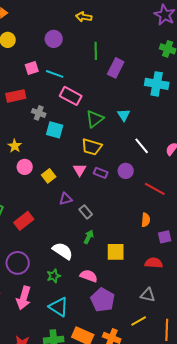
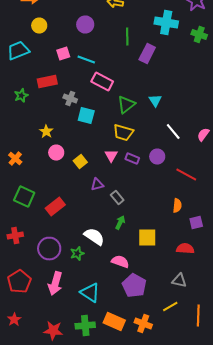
cyan cross: (157, 84) -> (166, 22), moved
green star: (54, 276) -> (77, 254), moved

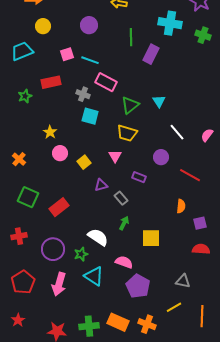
gray cross: (70, 98) -> (83, 94), moved
purple rectangle: (132, 158) -> (139, 177), moved
red semicircle: (185, 248) -> (201, 249), moved
cyan triangle: (90, 292) -> (94, 276), moved

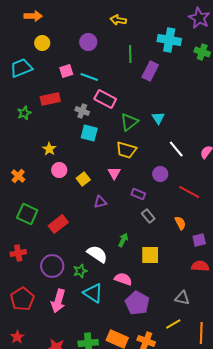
gray rectangle: (121, 198) -> (148, 216), moved
orange semicircle: (181, 206) -> (180, 223), turned -32

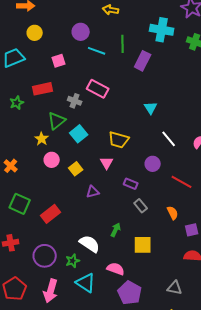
cyan line: (89, 77) -> (97, 51), moved
green triangle: (129, 122) -> (57, 121), moved
cyan square: (89, 133) -> (79, 134), moved, turned 36

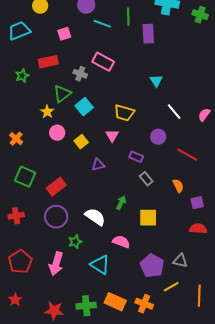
purple rectangle: (143, 61) -> (148, 34), turned -30
purple circle: (45, 256) -> (56, 217), moved
green star: (73, 261) -> (75, 242), moved
cyan triangle: (86, 283) -> (100, 265), moved
purple pentagon: (130, 293) -> (152, 266), moved

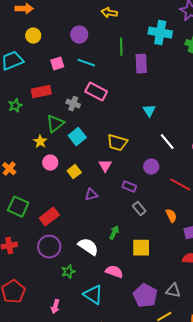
cyan line: (102, 24) -> (86, 63), moved
pink arrow: (56, 264) -> (55, 307), moved, size x0.6

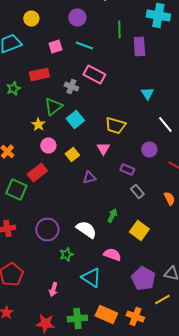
red rectangle: (49, 217) -> (37, 172), moved
yellow square: (141, 248) -> (139, 230), turned 36

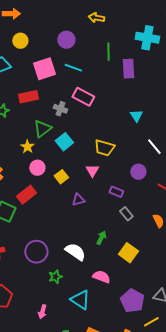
pink square: (55, 46) -> (44, 69), size x1.6

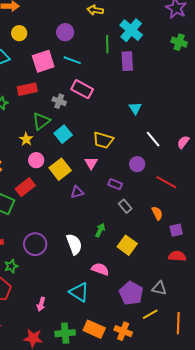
cyan cross: (147, 38) -> (131, 30), moved, turned 30
yellow square: (61, 177) -> (60, 169), size x1.5
white semicircle: (75, 252) -> (74, 244), turned 35
green star: (55, 277) -> (11, 266), moved

